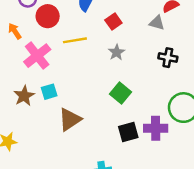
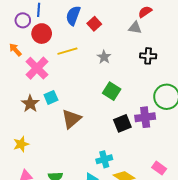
red square: (113, 21) -> (94, 24), moved

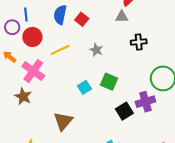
cyan square: (51, 97) -> (84, 87), moved
brown star: (30, 104) -> (23, 96), moved
brown triangle: (71, 119) -> (63, 121), moved

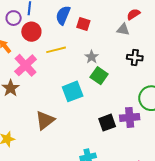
red square: (82, 19) -> (83, 24), turned -32
green square: (109, 82) -> (99, 76), moved
cyan square: (84, 87) -> (73, 91), size x1.5

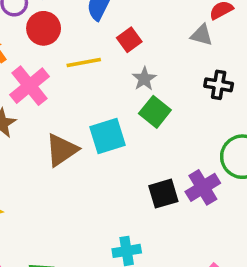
red square: (83, 24) -> (129, 40), moved, turned 32
purple cross: (130, 117) -> (203, 187), turned -30
brown triangle: (45, 120) -> (62, 150), moved

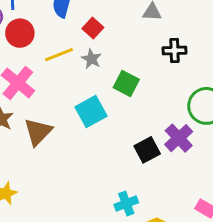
gray star: (144, 79) -> (91, 59), moved
brown triangle: (62, 150) -> (38, 132), moved

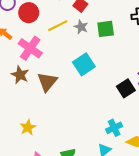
green square: (126, 84) -> (106, 29), moved, turned -30

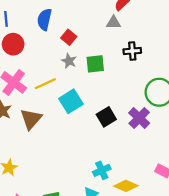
yellow line: (58, 26) -> (45, 84), moved
black square: (126, 88) -> (106, 117), moved

